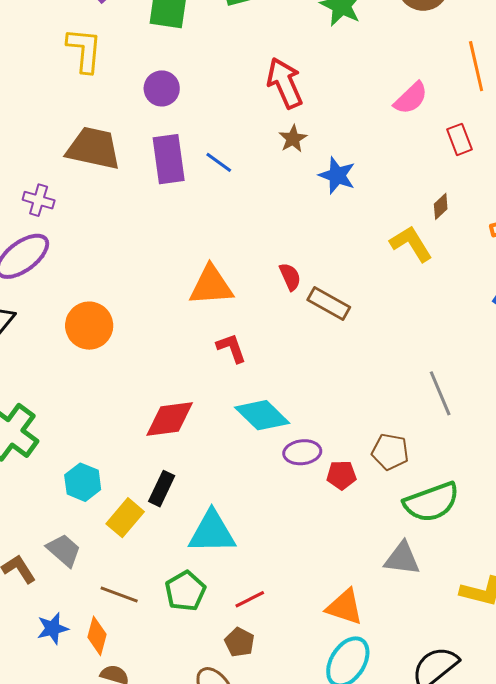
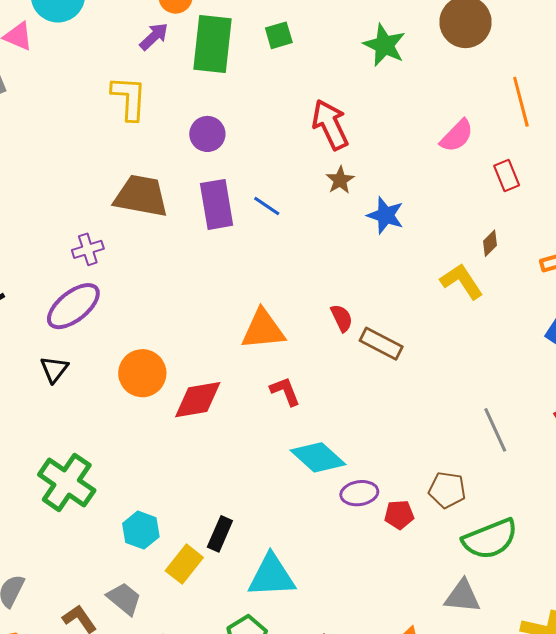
purple cross: (39, 200) -> (88, 249), turned -32
red diamond: (170, 419) -> (198, 400), moved

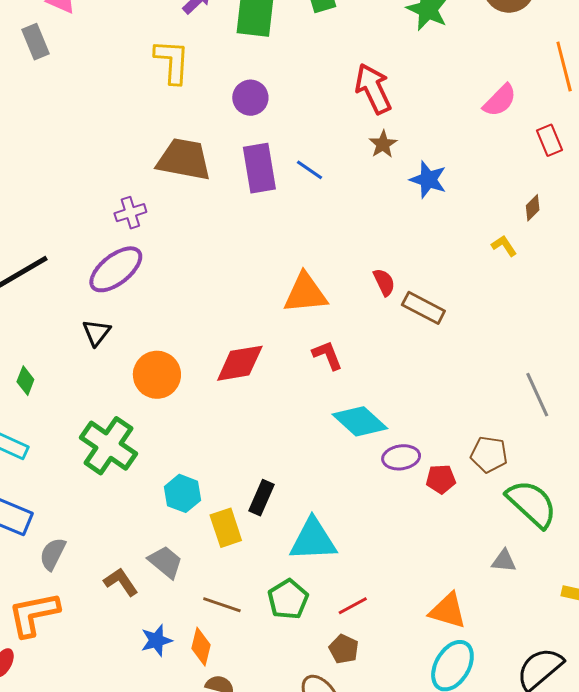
yellow L-shape: (462, 281) -> (504, 246), size x0.6
orange circle: (142, 373) -> (157, 375), moved
green semicircle: (490, 539) -> (532, 504), turned -116
yellow rectangle: (184, 564) -> (226, 528), turned -57
gray triangle: (462, 596) -> (504, 561), size x0.7

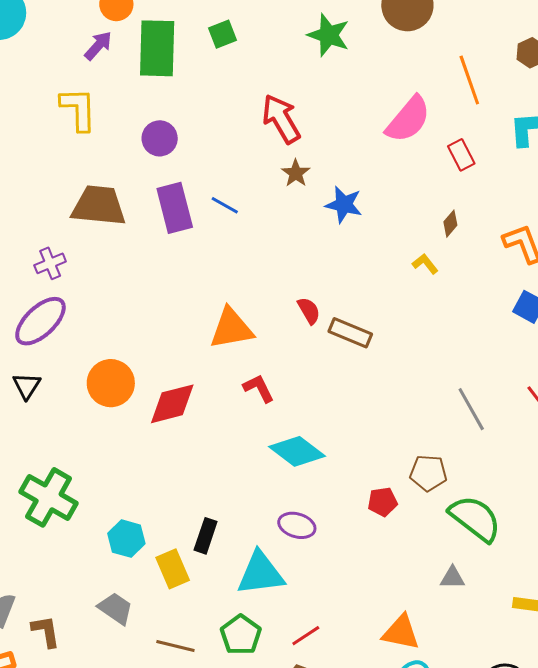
pink semicircle: (500, 100) -> (408, 119), size x1.4
orange circle: (157, 375) -> (111, 383), moved
purple ellipse: (401, 457) -> (297, 525), moved, turned 30
brown L-shape: (121, 582) -> (46, 631), moved, turned 30

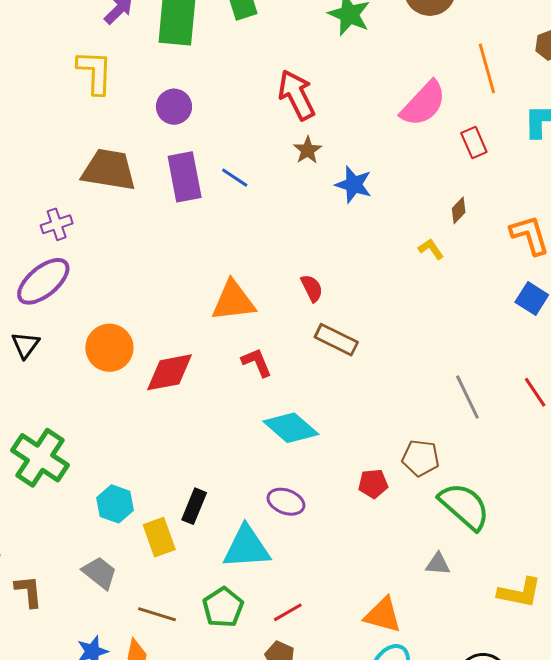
brown rectangle: (350, 333) -> (336, 340), moved

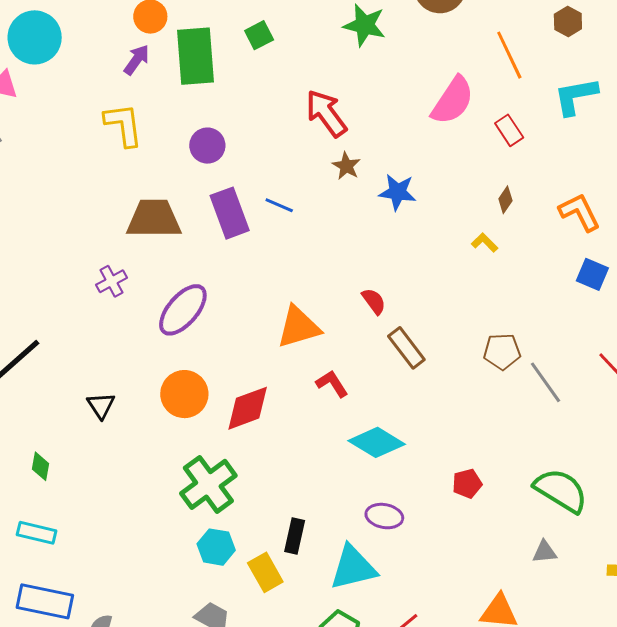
purple ellipse: (43, 281) -> (183, 310), moved
brown rectangle: (336, 340) -> (406, 348), turned 36
green cross: (40, 458) -> (208, 484), moved, turned 30
brown pentagon: (421, 458) -> (502, 352), moved

